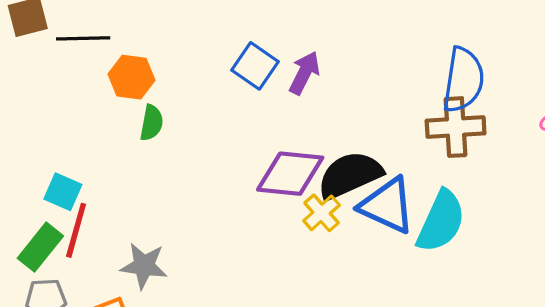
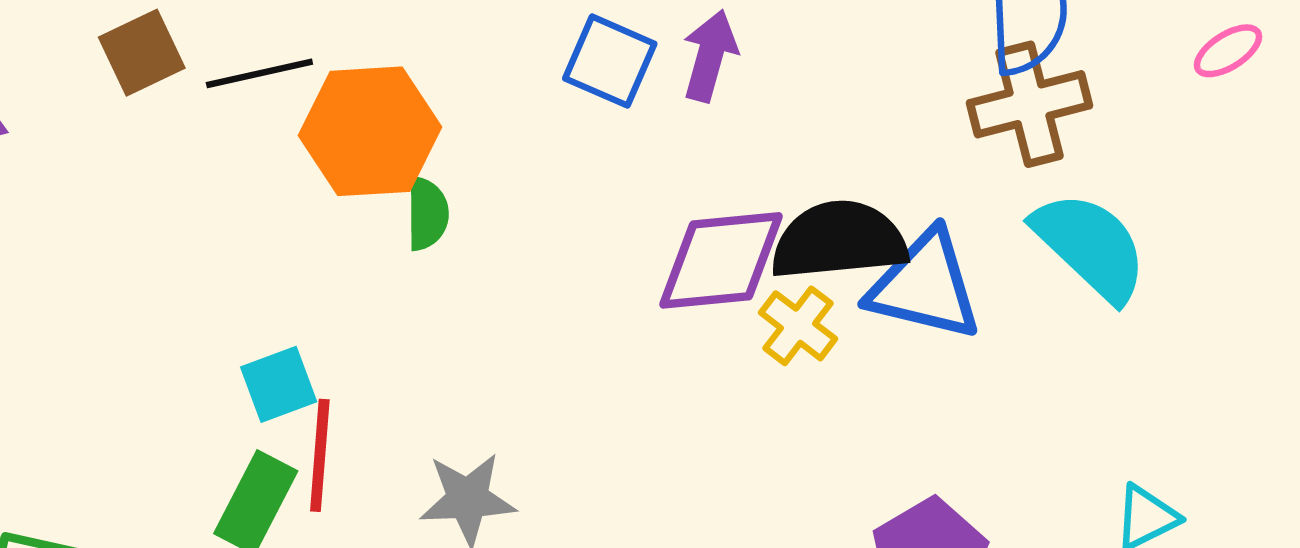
orange hexagon: (132, 77) -> (370, 131), size x1.5
black semicircle: (350, 175) -> (839, 240), turned 30
cyan square: (63, 192) -> (279, 384), turned -33
cyan semicircle: (441, 221) -> (1090, 246), moved, turned -60

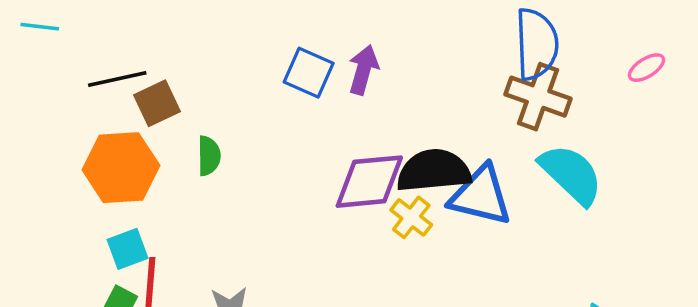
brown square: (142, 53) -> (157, 103), moved
brown cross: (1030, 104) -> (538, 97), turned 34
orange hexagon: (370, 131) -> (121, 168), moved

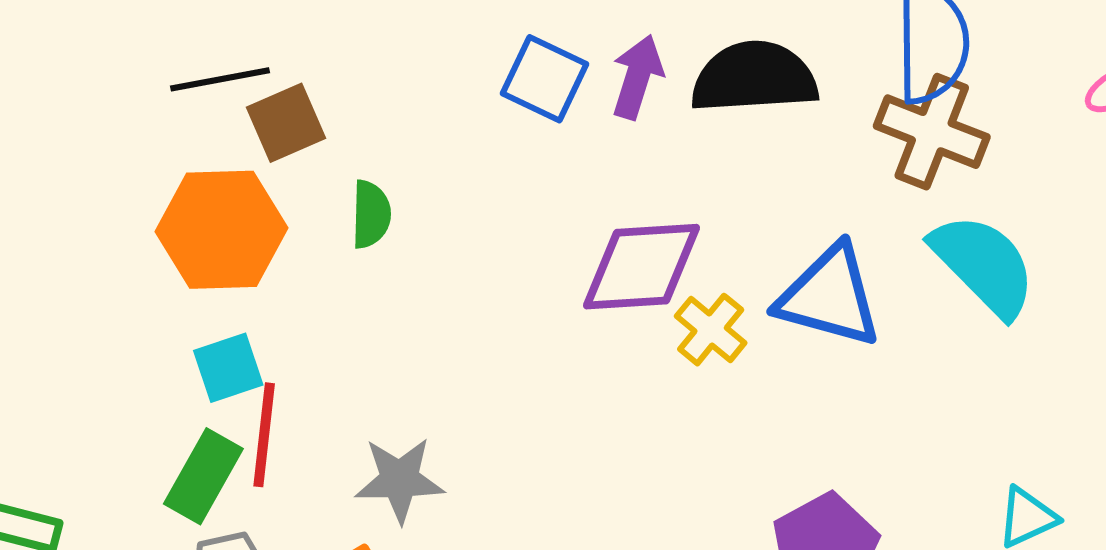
black semicircle: (434, 171) -> (754, 77), moved

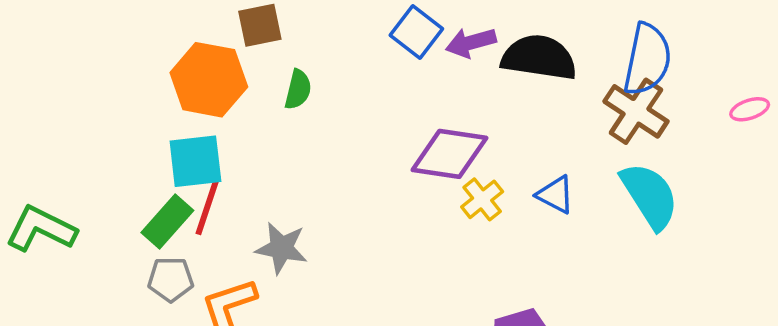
purple arrow: (637, 77) -> (471, 43), turned -135
blue triangle: (829, 296) -> (556, 195), size x0.6
cyan square: (228, 368) -> (195, 161), size x1.4

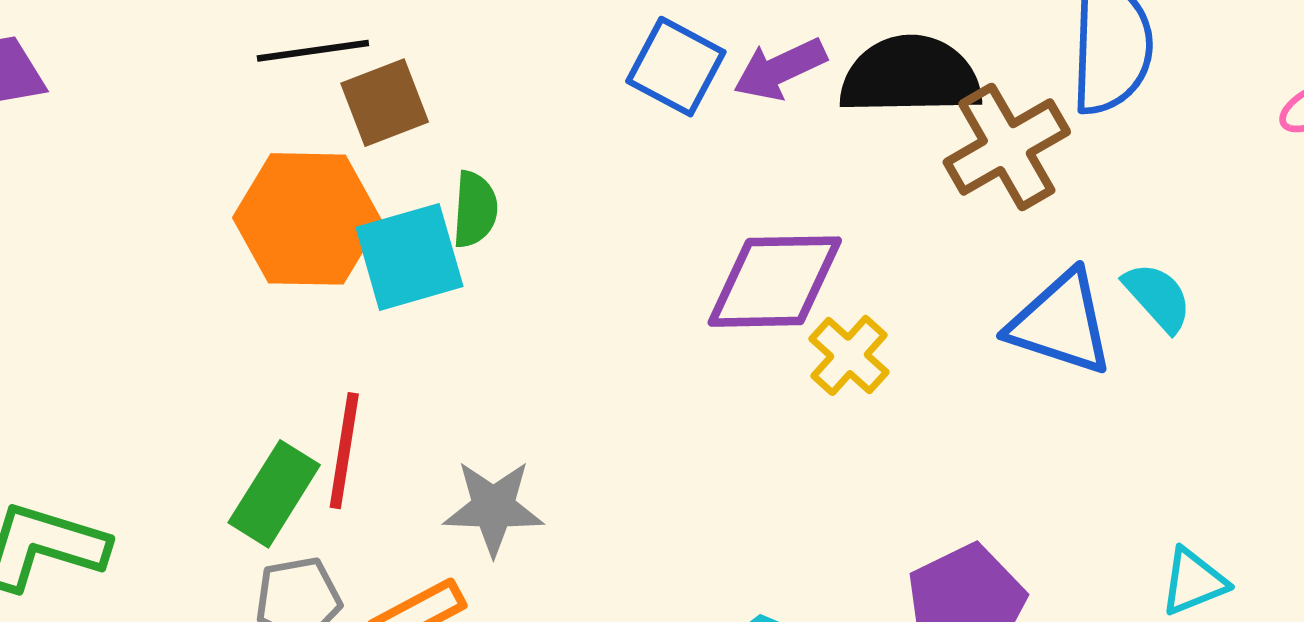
brown cross: (636, 111) -> (1007, 147), moved, turned 36
cyan square: (195, 161) -> (409, 257), moved
blue triangle: (556, 195) -> (1061, 323), moved, size x1.5
cyan semicircle: (650, 196) -> (1158, 297), size x0.6

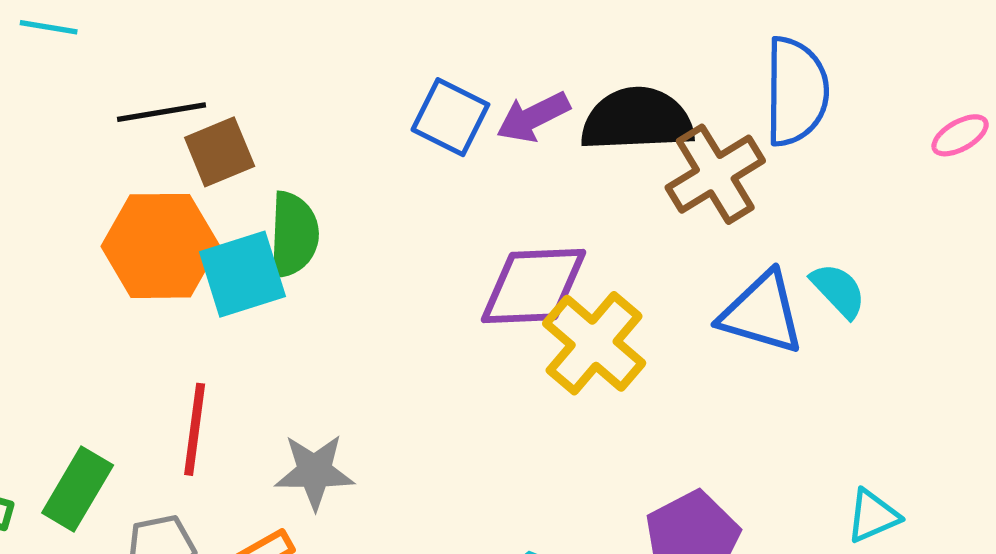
green semicircle: (475, 209) -> (294, 235), size x1.4
yellow cross: (849, 355) -> (594, 343), size x1.6
green rectangle: (274, 494) -> (78, 489), moved

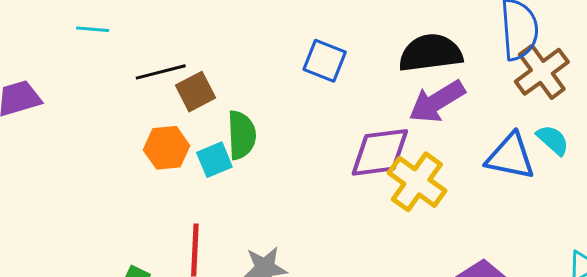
purple arrow: (533, 117) -> (437, 102), moved, size x1.4
brown cross: (715, 174) -> (542, 72), moved
orange hexagon: (160, 246) -> (167, 148), size x0.7
cyan square: (242, 274) -> (214, 160), size x0.7

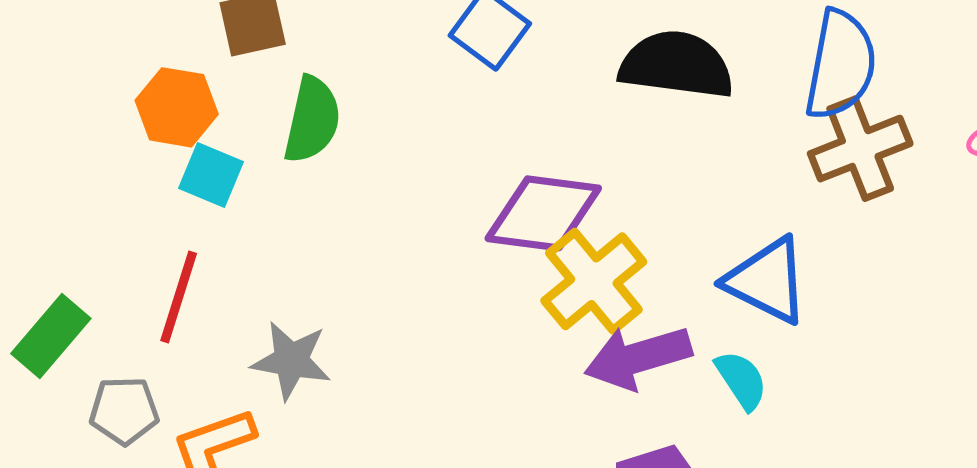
purple arrow: (437, 102) -> (638, 357), moved
cyan semicircle: (553, 140) -> (741, 380), moved
cyan square: (214, 160) -> (211, 175), moved, turned 30

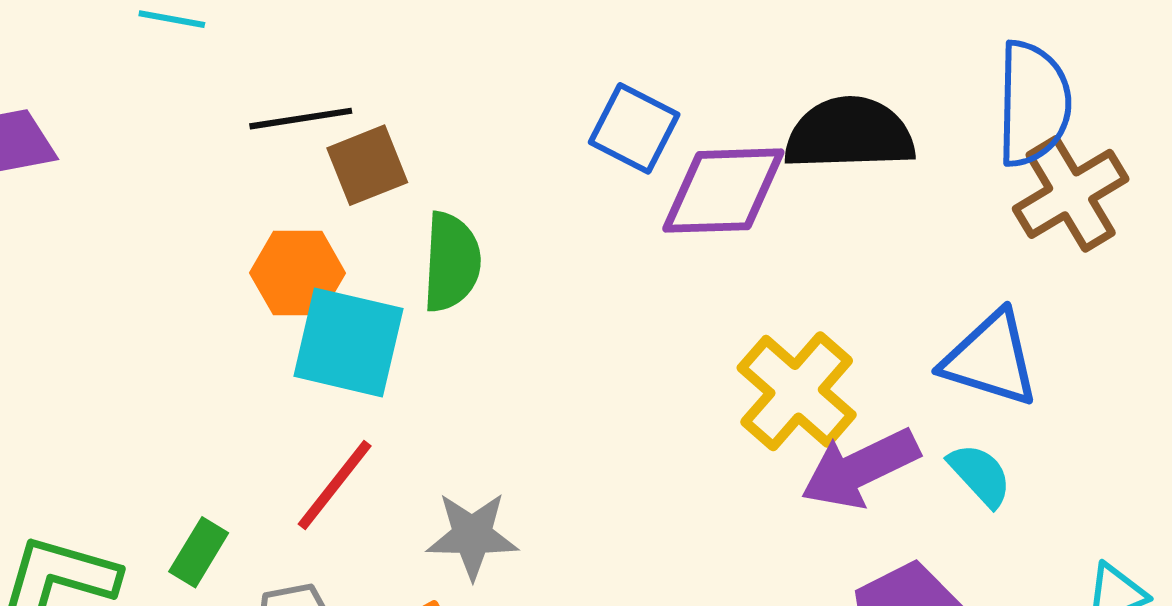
cyan square: (211, 175) -> (348, 342), size x1.6
purple diamond: (543, 213) -> (723, 191), moved
red line: (179, 297) -> (335, 485), turned 30
green rectangle: (51, 336) -> (199, 552), size x0.7

